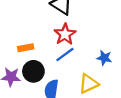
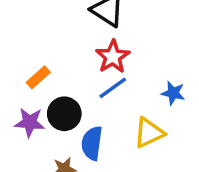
orange rectangle: (26, 48) -> (38, 77), moved, turned -32

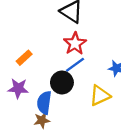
black circle: (64, 114) -> (62, 82), moved
blue semicircle: (92, 143) -> (44, 103), moved

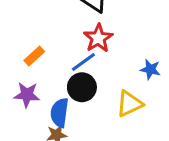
blue line: (75, 65) -> (83, 62), moved

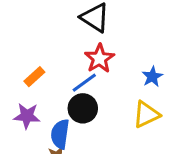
blue star: (150, 69) -> (152, 77), moved, turned 30
yellow triangle: (130, 104) -> (146, 114), moved

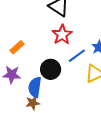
blue line: (84, 83) -> (77, 56), moved

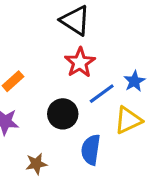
blue semicircle: (35, 87) -> (91, 150), moved

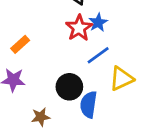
blue star: (134, 81) -> (98, 22), moved
black circle: (63, 114) -> (69, 87), moved

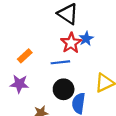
blue line: (98, 55) -> (60, 62), moved, turned 30

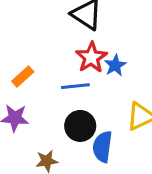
blue star: (86, 39) -> (115, 65), moved

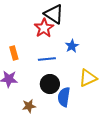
red star: (91, 57) -> (44, 28), moved
orange rectangle: (23, 77) -> (14, 53), turned -64

